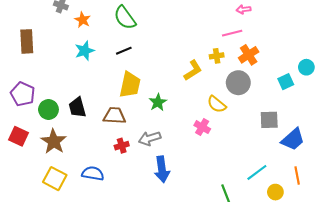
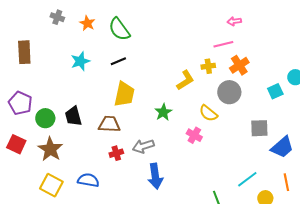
orange star: (83, 20) -> (87, 23), moved
green star: (158, 102) -> (163, 112), moved

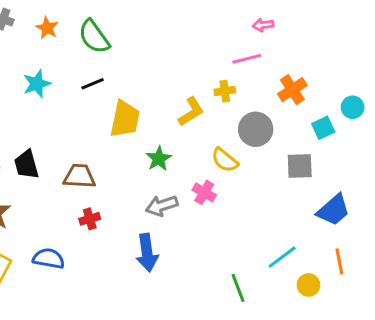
orange cross: (239, 65) -> (292, 90), moved
yellow trapezoid: (124, 94) -> (125, 119), moved
gray square: (259, 128) -> (300, 166), moved
gray arrow: (143, 146) -> (162, 206), moved

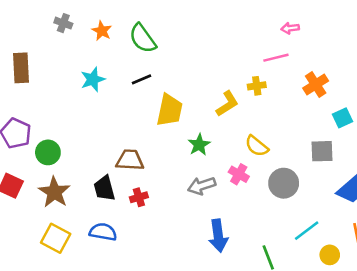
gray circle: (256, 129) -> (284, 183), moved
black trapezoid: (27, 165) -> (104, 188), moved
blue arrow: (147, 253) -> (218, 236), moved

